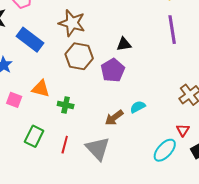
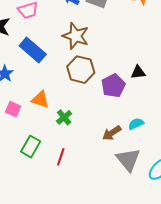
black triangle: (124, 44) -> (138, 72), moved
green cross: (66, 105) -> (64, 117), turned 35
gray triangle: (98, 149) -> (128, 160), moved

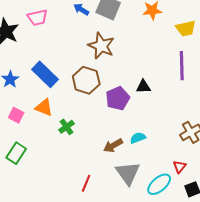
brown star: (76, 36) -> (101, 46), moved
blue rectangle: (33, 50) -> (45, 74), moved
green rectangle: (31, 147) -> (16, 153), moved
red line: (61, 157) -> (86, 183), moved

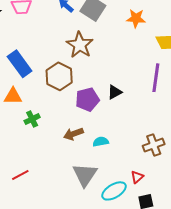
black triangle: (143, 87) -> (115, 92), turned -35
orange triangle: (44, 107) -> (13, 96), turned -30
brown arrow: (113, 146) -> (73, 134), moved
red line: (86, 183) -> (20, 175), moved, turned 30

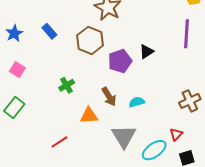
blue rectangle: (20, 64) -> (49, 31), size x0.6
orange triangle: (13, 96) -> (89, 116), moved
brown arrow: (73, 134) -> (109, 97), turned -96

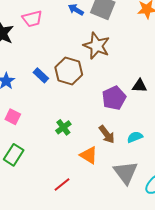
brown hexagon: (90, 40) -> (69, 71), moved
black triangle: (146, 52) -> (139, 86), turned 42
orange triangle: (89, 116) -> (89, 155), turned 42

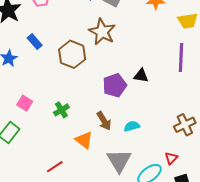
blue rectangle: (41, 75) -> (35, 42), moved
pink square: (13, 117) -> (25, 103), moved

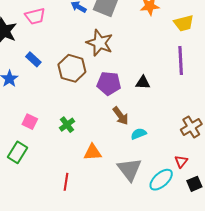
purple pentagon: (115, 85) -> (109, 83), moved, turned 30
brown arrow: (104, 121) -> (121, 116), moved
orange triangle: (84, 140) -> (93, 152), turned -36
red line: (55, 167) -> (66, 182), turned -42

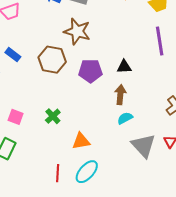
brown arrow: (121, 116) -> (120, 95), moved, turned -132
gray triangle: (130, 169) -> (143, 146), moved
cyan ellipse: (161, 180) -> (87, 172), moved

